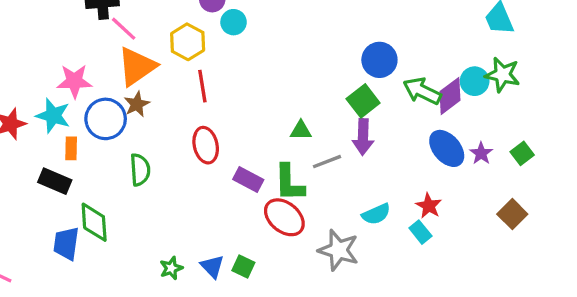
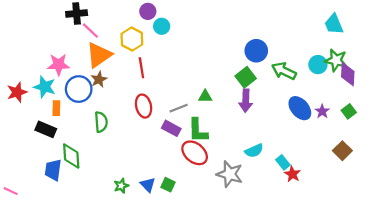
purple diamond: (450, 96) -> (348, 74), moved, turned -50
gray line: (327, 162) -> (179, 108), moved
red star: (429, 206) -> (292, 174), moved

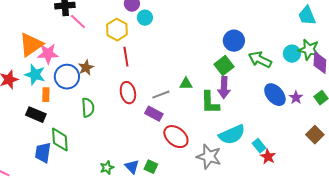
orange triangle: (99, 55) -> (31, 45), moved
green L-shape: (198, 130) -> (210, 103), moved
cyan semicircle: (254, 151) -> (232, 135), size x1.5

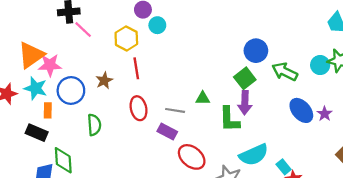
brown star: (86, 68) -> (104, 81), moved
gray line: (161, 95) -> (175, 110), turned 30

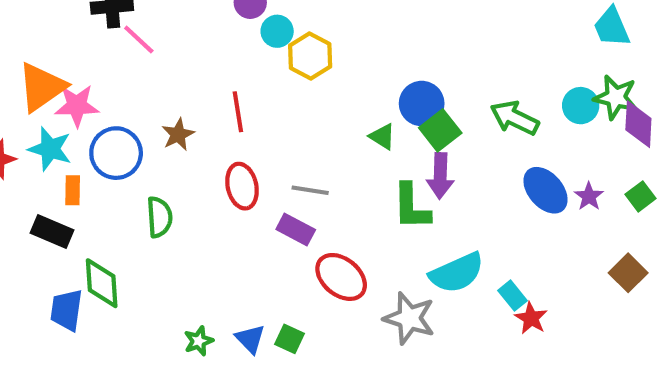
yellow hexagon: (126, 38) -> (310, 56), moved
blue circle: (256, 51) -> (422, 104), moved
green triangle: (203, 98) -> (382, 137), moved, turned 32

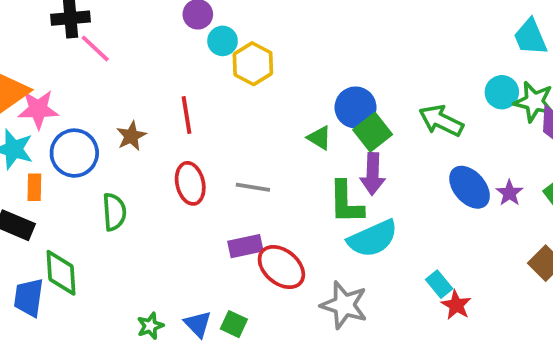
cyan circle: (581, 106) -> (502, 92), moved
purple rectangle: (296, 229) -> (245, 246), moved, turned -40
cyan semicircle: (457, 273) -> (373, 239), moved

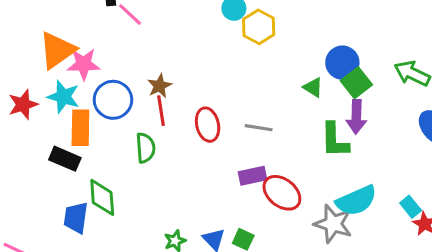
red line: (186, 115) -> (161, 111), moved
orange rectangle: (34, 187) -> (80, 128), size x1.6
cyan semicircle: (373, 239) -> (356, 201), moved

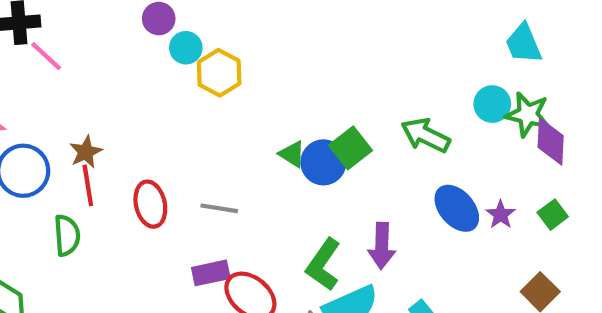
blue circle: (342, 63) -> (323, 162), moved
purple arrow: (356, 117) -> (382, 246), moved
green L-shape: (335, 140) -> (323, 265), moved, turned 36

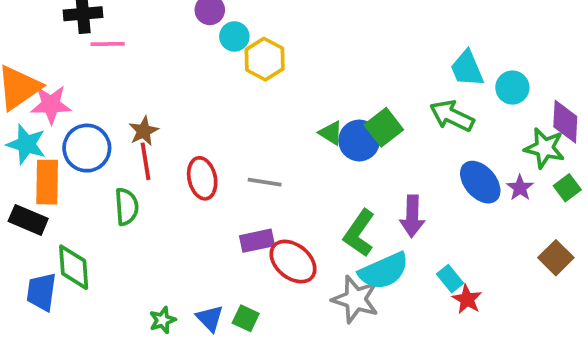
cyan trapezoid: (524, 44) -> (467, 69), moved
pink line: (46, 56) -> (108, 44), turned -44
green star: (528, 114) -> (545, 148), moved

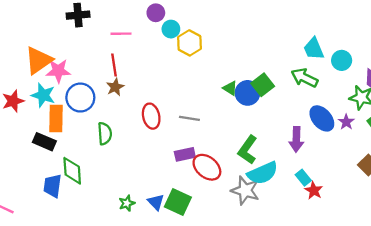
pink line: (108, 44) -> (121, 34), moved
red line: (145, 161) -> (114, 65), moved
purple arrow: (412, 216) -> (296, 139), moved
green square: (246, 318) -> (178, 202), size x1.6

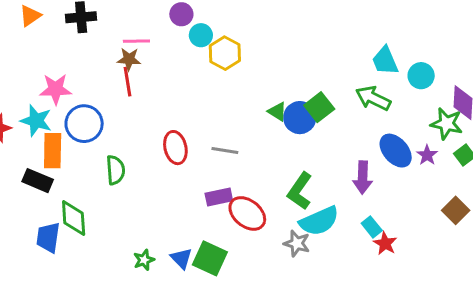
orange triangle: (39, 60) -> (30, 16), moved, size x0.6
brown star: (115, 87) -> (129, 59), moved, turned 30
gray star: (245, 190) -> (297, 243), size x0.7

